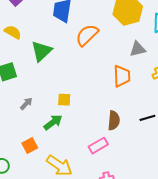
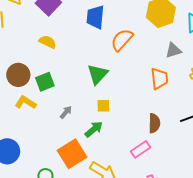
green triangle: (41, 51) -> (98, 74), moved
orange square: (30, 145) -> (72, 154), size x1.8

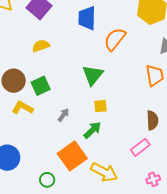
yellow semicircle: (48, 42) -> (41, 46), turned -42

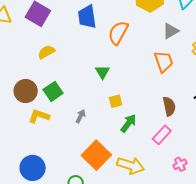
green triangle: (93, 75) -> (102, 72), size x0.7
green arrow: (92, 130) -> (128, 123), moved

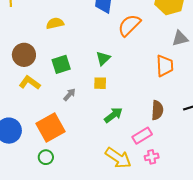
green square: (53, 91) -> (61, 64), moved
yellow square: (116, 101) -> (100, 83), moved
orange square: (96, 155) -> (50, 128), moved
pink cross: (180, 164) -> (152, 157), moved
yellow arrow: (131, 166) -> (118, 158), moved

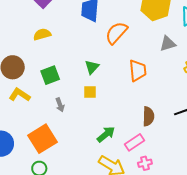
orange trapezoid: (165, 66) -> (138, 70), moved
gray arrow: (70, 95) -> (60, 105), turned 120
green arrow: (113, 115) -> (106, 134), moved

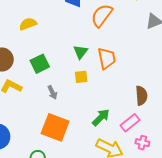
orange trapezoid: (138, 70) -> (107, 58), moved
orange square: (42, 139) -> (55, 127), moved, turned -32
pink cross: (145, 163) -> (142, 143), turned 32

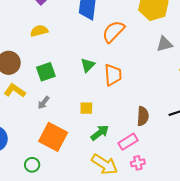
yellow square: (81, 77) -> (86, 108), moved
gray arrow: (52, 92) -> (44, 103), moved, turned 56
pink cross: (142, 143) -> (138, 163), turned -32

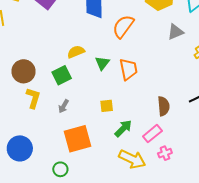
yellow semicircle: (39, 31) -> (76, 52), moved
yellow L-shape: (15, 91) -> (33, 98), turned 80
orange square: (53, 137) -> (78, 139), turned -36

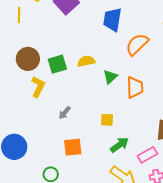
brown circle: (23, 71) -> (28, 59), moved
green square: (62, 75) -> (57, 64), moved
yellow L-shape: (33, 98) -> (38, 87), moved
orange square: (78, 139) -> (73, 147), size x0.7

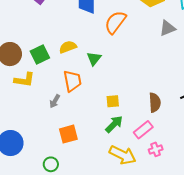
yellow L-shape: (38, 87) -> (24, 80), turned 80
orange trapezoid: (135, 87) -> (72, 81), moved
yellow square: (107, 120) -> (113, 101), moved

